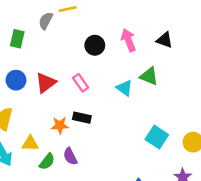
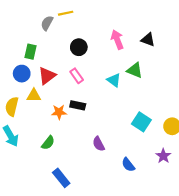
green rectangle: (17, 39) -> (30, 52), moved
black circle: (95, 45) -> (79, 47), moved
yellow triangle: (30, 143) -> (34, 96), moved
purple semicircle: (70, 156) -> (99, 144), moved

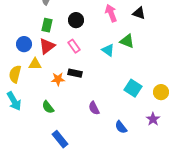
green rectangle: (30, 52) -> (47, 25), moved
green semicircle: (48, 143) -> (48, 107), turned 104

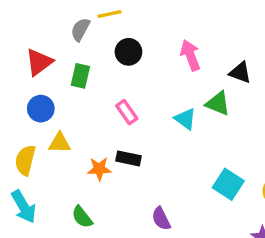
black triangle: (139, 13) -> (240, 72), moved
black circle: (76, 20) -> (128, 52), moved
red triangle: (47, 46) -> (39, 62), moved

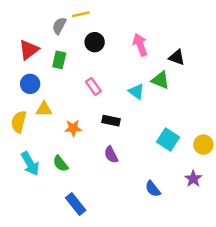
black rectangle: (128, 158) -> (111, 121), moved
cyan arrow: (24, 207) -> (30, 164), moved
purple semicircle: (161, 219) -> (111, 155), moved

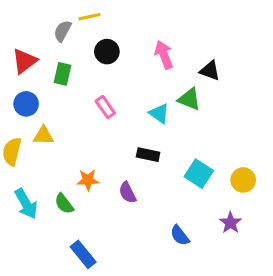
black rectangle: (111, 121) -> (148, 155), moved
orange star: (73, 128) -> (88, 180), moved

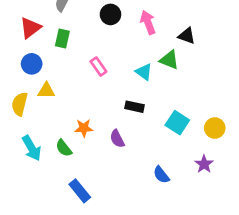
black circle: (107, 52) -> (110, 14), moved

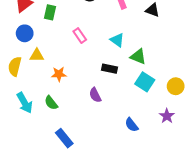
green triangle: (169, 60) -> (138, 56), moved
orange star: (84, 128) -> (59, 74), moved

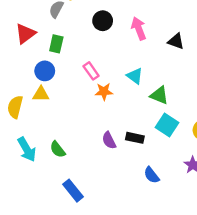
blue circle: (25, 33) -> (45, 71), moved
black rectangle: (110, 69) -> (135, 138), moved
orange star: (59, 74) -> (104, 92), moved

